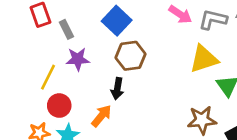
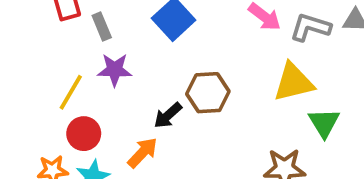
brown hexagon: (131, 56) -> (208, 93), moved
black arrow: (117, 89) -> (168, 115), turned 35

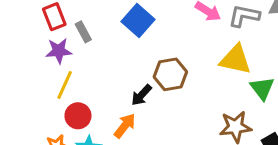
purple star: (115, 70) -> (59, 51), moved
yellow triangle: (294, 82) -> (235, 60), turned 32

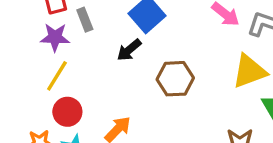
yellow triangle: (235, 60) -> (249, 71), turned -40
black arrow: (141, 95) -> (129, 50), moved

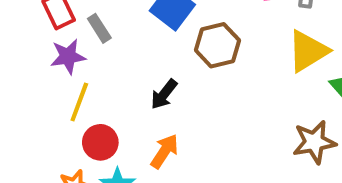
black arrow: (129, 50) -> (164, 94), moved
brown hexagon: (175, 79) -> (217, 45), moved

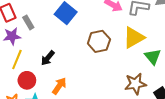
brown hexagon: (217, 45) -> (99, 41), moved
black arrow: (164, 94) -> (48, 58), moved

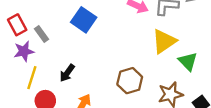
brown hexagon: (99, 41) -> (130, 81), moved

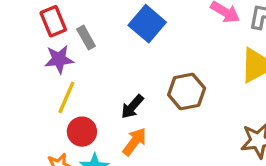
black arrow: (67, 73) -> (132, 107), moved
brown hexagon: (130, 81) -> (187, 91), moved

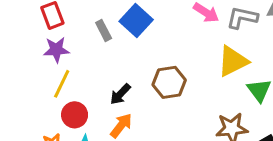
gray rectangle: (86, 38) -> (104, 30), moved

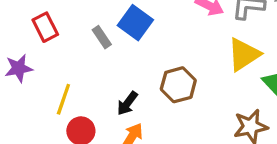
purple star: (56, 50) -> (19, 68), moved

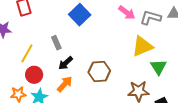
gray rectangle: (102, 37) -> (56, 43), moved
brown hexagon: (178, 85) -> (99, 71), moved

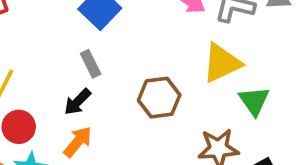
gray rectangle: (56, 43) -> (91, 64), moved
brown hexagon: (99, 71) -> (159, 98), moved

